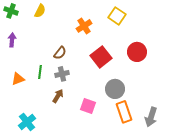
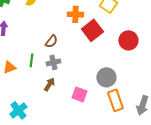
orange cross: (84, 26) -> (75, 14), turned 35
red square: (101, 57) -> (92, 30), moved

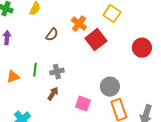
orange cross: (75, 14) -> (79, 24), turned 35
red circle: (128, 40) -> (142, 48), moved
brown semicircle: (51, 41) -> (52, 35), moved

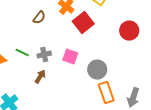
green line: (35, 70) -> (22, 53), turned -72
pink square: (83, 104) -> (70, 57), moved

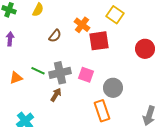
red square: (83, 23) -> (99, 41), turned 30
gray cross: (44, 55) -> (60, 73), size x1.5
orange rectangle: (106, 93) -> (102, 111), moved

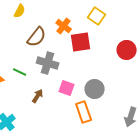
brown semicircle: (55, 36) -> (37, 37), size x1.5
gray cross: (60, 73) -> (48, 63), moved, turned 30
pink square: (86, 75) -> (67, 88), moved

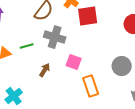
green line: (20, 72) -> (27, 46), turned -40
gray circle: (95, 89) -> (122, 66), moved

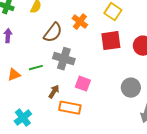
red square: (88, 16) -> (111, 41), moved
orange rectangle: (91, 86) -> (70, 108), moved, turned -60

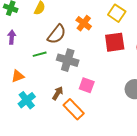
green line: (36, 68) -> (40, 54), moved
orange rectangle: (70, 108) -> (74, 109), turned 35
cyan cross: (23, 118) -> (27, 100), moved

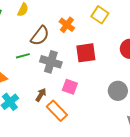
red square: (115, 42) -> (86, 53), moved

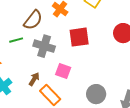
gray circle: (118, 91) -> (96, 94), moved

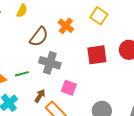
red square: (79, 37) -> (97, 55), moved
green line: (16, 40) -> (22, 74), moved

